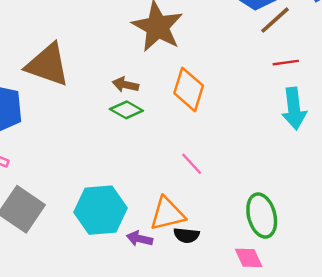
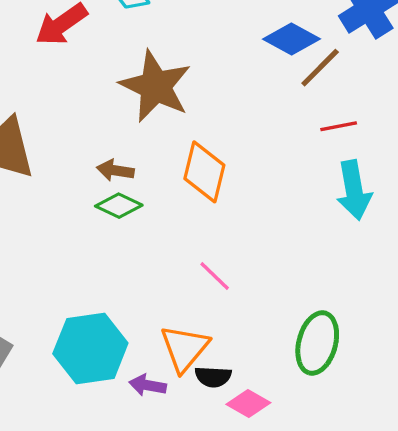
orange triangle: (167, 214) -> (185, 348), turned -33
green ellipse: (262, 216) -> (317, 343), turned 33
pink diamond: (249, 258) -> (248, 404), moved, turned -32

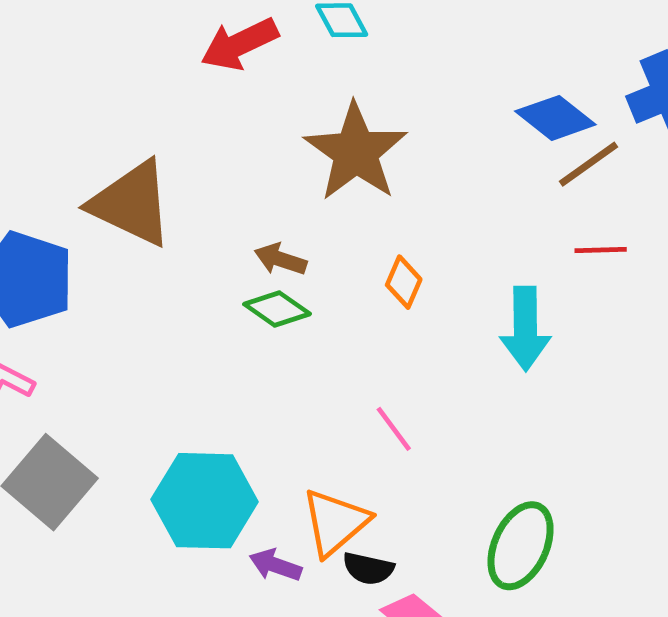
orange diamond: (204, 172) -> (404, 282), size x0.6
cyan arrow: (354, 190) -> (525, 329), moved

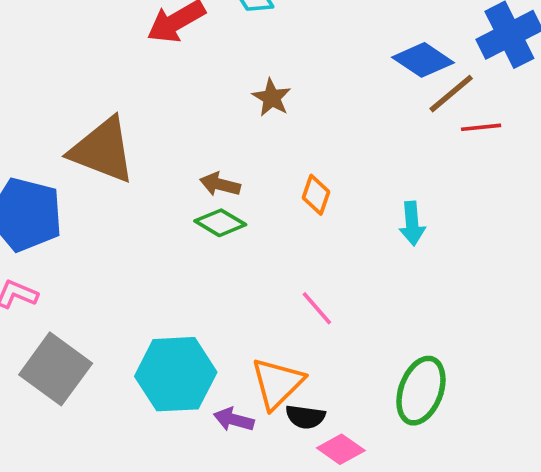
brown star: (356, 152) -> (272, 98), size x0.5
red line: (601, 250) -> (481, 127), moved
cyan arrow: (525, 329) -> (412, 223), size x0.7

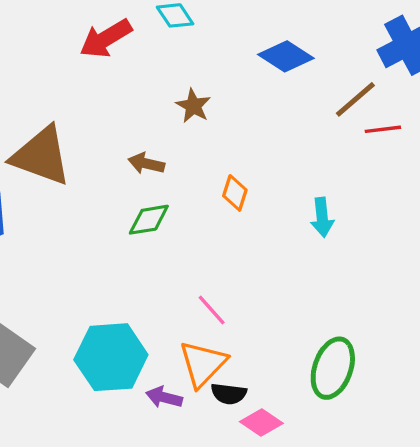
blue diamond: (423, 60) -> (286, 56), moved
brown arrow: (220, 184) -> (146, 163), moved
green diamond: (220, 223) -> (149, 220), turned -39
pink line: (317, 308) -> (212, 310), moved

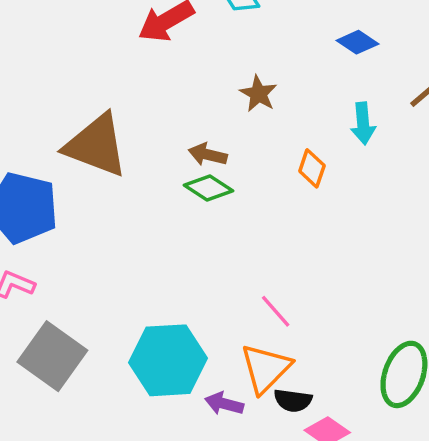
blue diamond: (286, 56) -> (357, 42), size x0.7
orange diamond: (235, 193) -> (312, 168), moved
cyan arrow: (322, 217) -> (363, 123), moved
green diamond: (149, 220) -> (208, 188), moved, turned 42

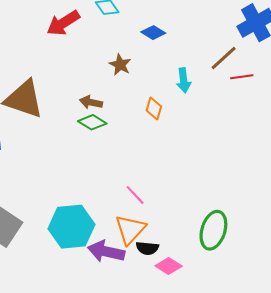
blue diamond: (357, 42) -> (153, 33), moved
purple arrow: (224, 404) -> (106, 251), size x1.6

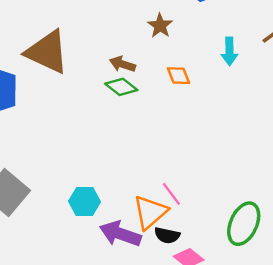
orange diamond: (154, 108) -> (178, 76), moved, turned -45
pink line: (135, 195) -> (171, 194), moved
cyan hexagon: (71, 227) -> (85, 202), size x0.6

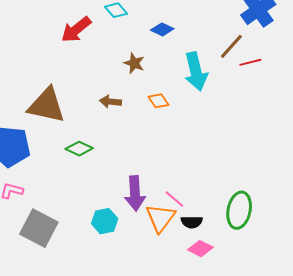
cyan arrow: (229, 51) -> (196, 72), size x1.6
green diamond: (121, 87) -> (79, 149), moved
purple arrow: (120, 234) -> (135, 193), moved, turned -100
black semicircle: (167, 235) -> (192, 222), moved

